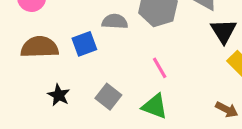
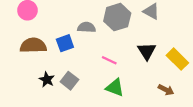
black triangle: (224, 31) -> (147, 51), moved
pink line: (160, 68) -> (109, 60), moved, turned -35
gray square: (108, 97) -> (69, 81), moved

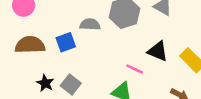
black triangle: (147, 51) -> (158, 51), turned -36
pink line: (109, 60) -> (135, 69), moved

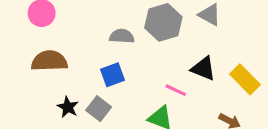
blue square: (66, 42) -> (113, 75), moved

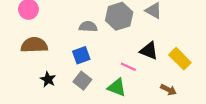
gray square: (99, 109) -> (82, 81), moved

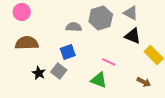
black triangle: (149, 51) -> (133, 36), moved
gray square: (82, 81) -> (59, 71), moved

